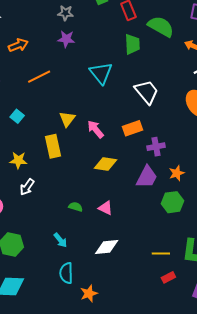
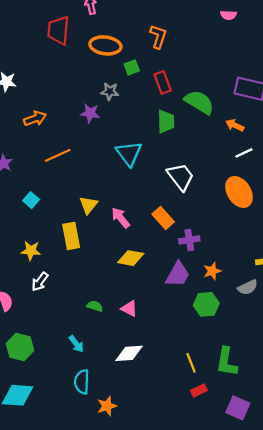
gray star: (65, 13) -> (110, 91), moved
orange rectangle: (133, 128) -> (163, 218), turned 66
yellow line: (161, 254) -> (191, 363), turned 66

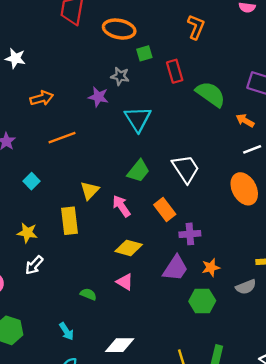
orange L-shape: (158, 37) -> (196, 27), moved
green trapezoid: (166, 122) -> (138, 171), moved, turned 35
cyan triangle: (129, 154) -> (138, 119), moved
pink triangle: (129, 309) -> (125, 282), moved

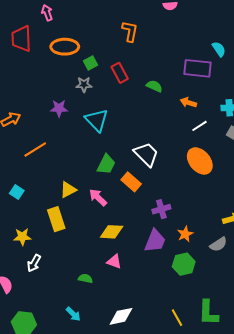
gray star: (120, 76) -> (84, 85), moved
green semicircle: (211, 94) -> (154, 86), size x0.6
yellow triangle: (90, 191) -> (68, 190), turned 30
orange rectangle: (165, 210) -> (131, 182), moved

